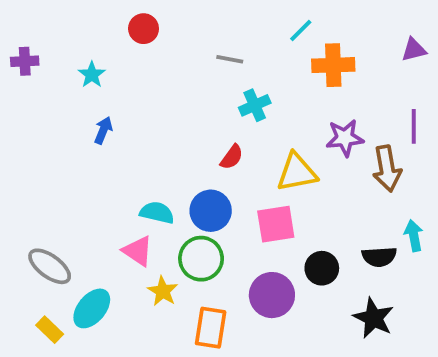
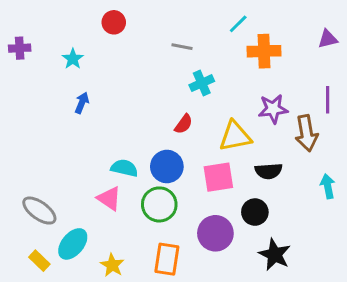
black semicircle: (379, 257) -> (269, 171), moved
yellow star: (163, 291) -> (112, 265), moved
black star: (374, 318) -> (275, 255), moved

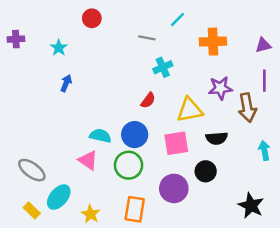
cyan line: (238, 24) -> (177, 20), moved
purple triangle: (328, 39) -> (263, 45), moved
black star: (275, 255) -> (251, 206), moved

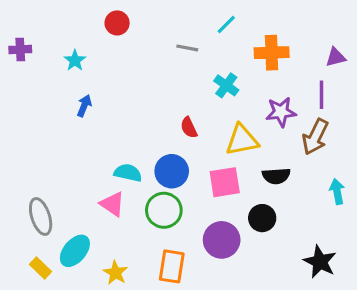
cyan cross: (163, 67) -> (226, 85), moved, turned -30
purple line: (264, 81) -> (322, 95), moved
red semicircle: (148, 100) -> (189, 128), turned 119
brown arrow: (247, 108) -> (315, 137), turned 36
gray ellipse: (32, 170) -> (41, 217), turned 36

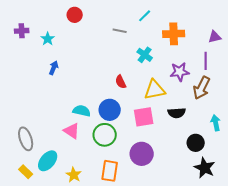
purple cross: (20, 49) -> (22, 31), moved
black circle: (262, 218) -> (196, 143), moved

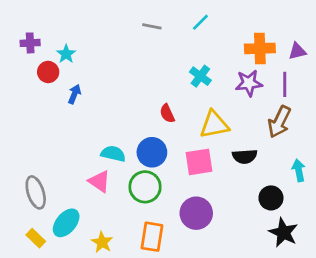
red circle: (75, 15) -> (48, 72), moved
gray line: (120, 31) -> (152, 26), moved
orange cross: (174, 34) -> (260, 48), moved
purple star: (180, 72) -> (249, 83), moved

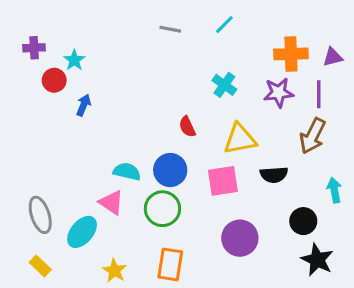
purple circle: (196, 213) -> (240, 238), moved
cyan ellipse: (66, 223) -> (82, 232), moved

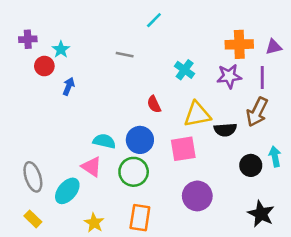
cyan line: (224, 25) -> (154, 20), moved
gray line: (170, 29) -> (125, 55), moved
black semicircle: (274, 175) -> (225, 130), moved
black circle: (303, 221) -> (251, 165), moved

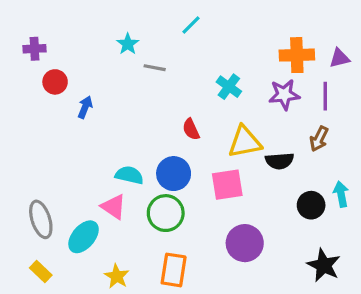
cyan star: (61, 49) -> (128, 44), moved
brown arrow: (257, 112) -> (319, 139), size x0.7

